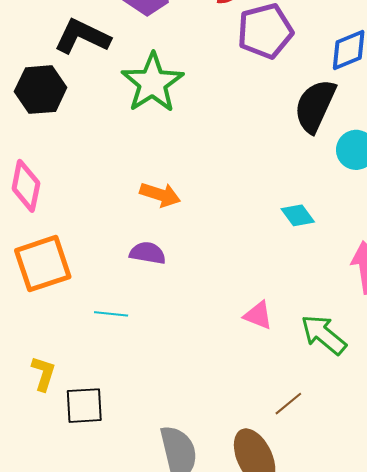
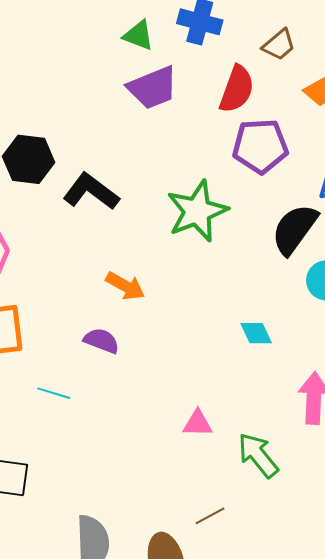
black L-shape: (82, 37) -> (91, 192), moved
green star: (152, 83) -> (197, 211), moved
pink triangle: (258, 315) -> (198, 423), turned -32

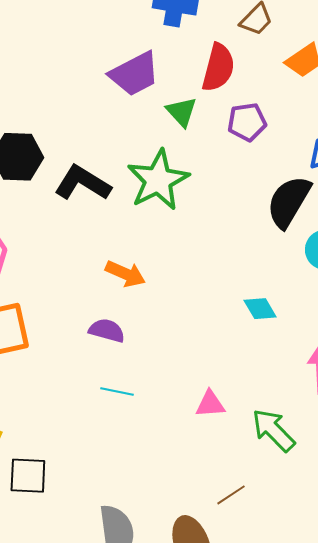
green triangle: (139, 35) -> (182, 112), moved, turned 32
purple pentagon: (260, 146) -> (247, 122), size x0.7
green star: (197, 211) -> (158, 180), moved
cyan line: (54, 393) -> (117, 391), moved

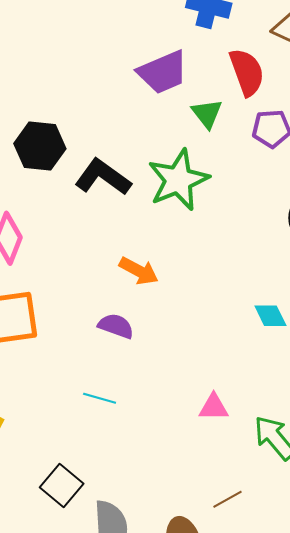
red semicircle: (218, 68) -> (247, 72), turned -39
cyan line: (117, 391) -> (100, 398), moved
black square: (28, 476) -> (62, 485), moved, turned 33

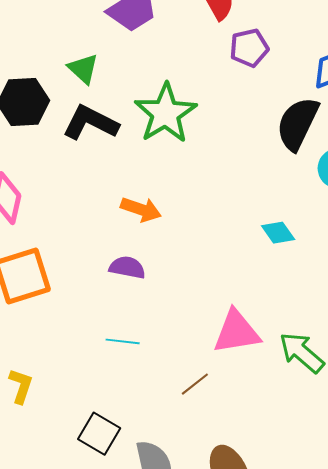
green triangle: (207, 113) -> (83, 69), moved
pink triangle: (214, 407) -> (237, 332), size x1.6
brown line: (227, 499) -> (195, 384), moved

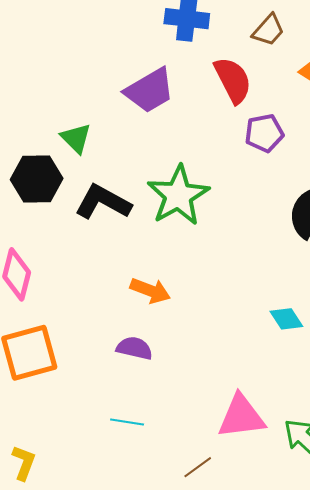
green triangle: (83, 69) -> (76, 138), moved

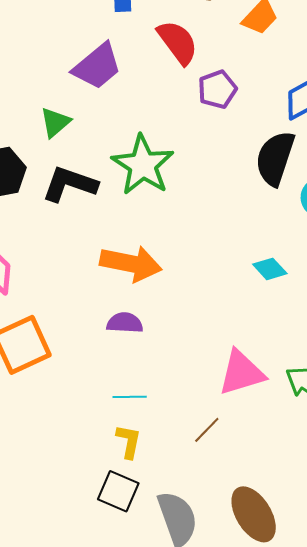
green triangle: (76, 138) -> (55, 122), moved, turned 44
orange arrow: (150, 291) -> (131, 264), size x1.5
yellow L-shape: (24, 463) -> (129, 441), moved

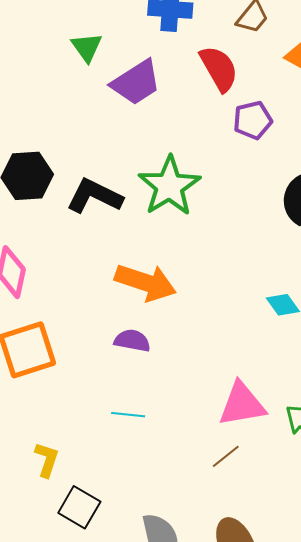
green triangle: (55, 122) -> (87, 47), moved, turned -32
brown line: (207, 430) -> (226, 456), moved
yellow L-shape: (129, 441) -> (47, 460), moved
black square: (118, 491) -> (79, 507), moved

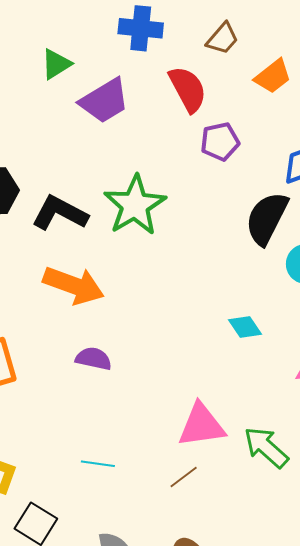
green triangle: (87, 47) -> (56, 64), turned 32
orange arrow: (146, 282) -> (74, 285), moved
cyan line: (128, 415) -> (98, 464), moved

